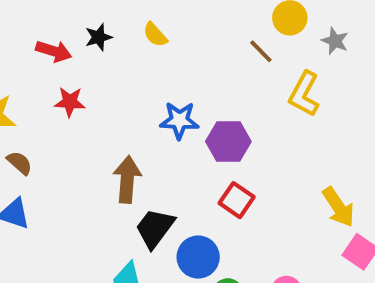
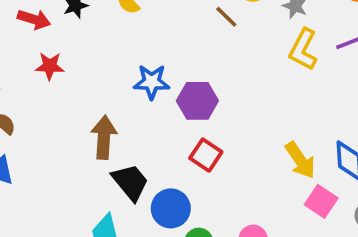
yellow L-shape: (304, 94) -> (303, 49), moved
black trapezoid: (155, 228) -> (130, 182), turned 105

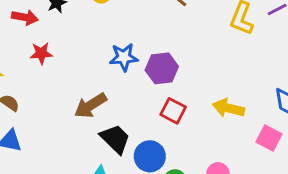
brown arrow: (104, 137) -> (90, 105), turned -120
yellow arrow: (300, 160) -> (228, 108), moved, turned 144

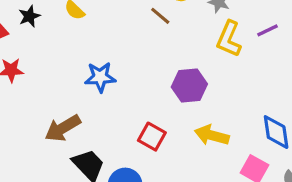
purple hexagon: (162, 68) -> (189, 85), moved

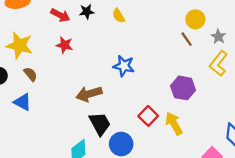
brown line: (160, 16) -> (187, 39), moved
yellow arrow: (212, 135) -> (174, 123), moved, turned 30

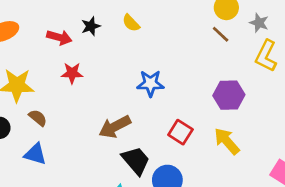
red square: (148, 116) -> (180, 132), moved

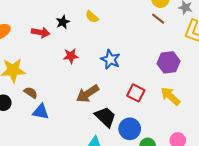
red star: (72, 73) -> (71, 56), moved
blue star: (150, 83) -> (110, 59), turned 30
blue triangle: (35, 154) -> (41, 112), moved

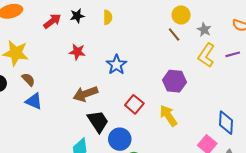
yellow semicircle: (92, 17) -> (108, 17), turned -144
red arrow: (41, 32) -> (52, 21), turned -60

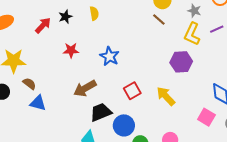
gray star: (204, 30) -> (194, 11), moved
purple hexagon: (174, 81) -> (181, 62), moved
red square: (134, 104) -> (132, 91), turned 30
black trapezoid: (98, 121) -> (101, 112), turned -70

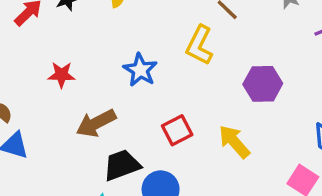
yellow L-shape: (192, 34) -> (199, 45), moved
red star: (71, 50) -> (61, 75), moved

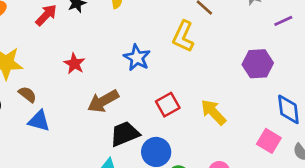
red star: (61, 75) -> (74, 64), turned 30
purple hexagon: (263, 84) -> (258, 64), moved

